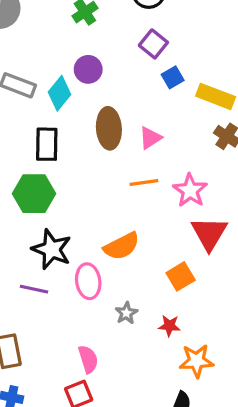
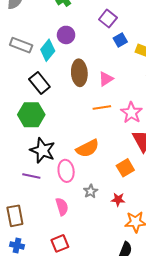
black rectangle: (47, 144) -> (39, 83), turned -40
pink semicircle: (88, 359) -> (62, 207), moved

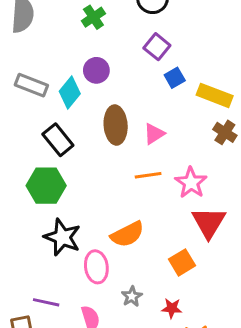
purple line: (31, 176) -> (46, 302), moved

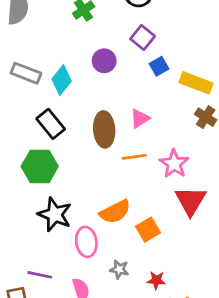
purple circle: (96, 70) -> (104, 61), moved
brown ellipse: (116, 125) -> (104, 129), moved
orange square: (182, 262) -> (148, 230), moved
gray star: (132, 296) -> (119, 269), turned -30

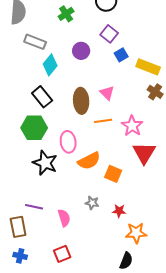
gray rectangle: (26, 73) -> (35, 42), moved
pink triangle: (140, 118) -> (107, 93), turned -42
orange square: (148, 230) -> (113, 174), turned -36
pink ellipse: (86, 242) -> (68, 142), moved

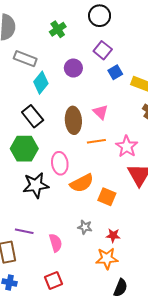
black star: (45, 163) -> (36, 185), turned -30
orange star: (136, 233) -> (107, 258), moved

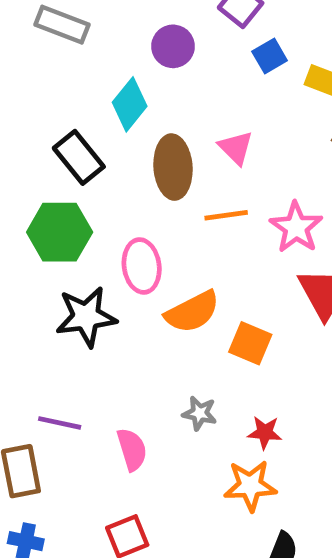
cyan diamond: (41, 83) -> (130, 104), moved

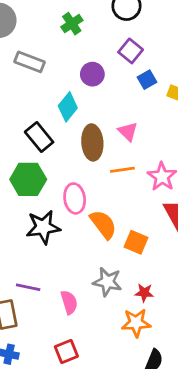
orange semicircle: (192, 312) -> (103, 224), turned -100
gray star: (200, 413) -> (107, 282), size x1.5

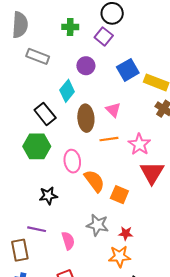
green cross: (72, 24) -> (70, 27), turned 35
purple square: (131, 51) -> (104, 36), moved
blue square: (147, 80) -> (128, 70), size x1.5
black star: (43, 227) -> (48, 196), moved, size x0.7

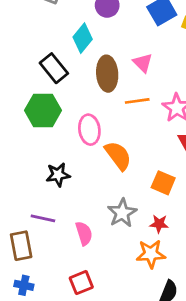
orange square: (119, 195) -> (163, 183), moved
gray star: (97, 225) -> (122, 213), turned 30

